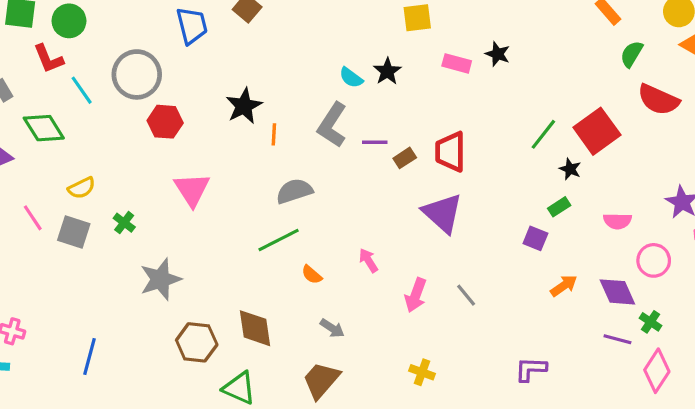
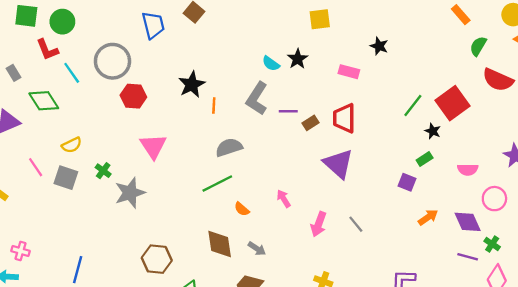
pink rectangle: (457, 63) -> (349, 72), moved
gray star: (160, 279) -> (130, 193), moved
brown diamond: (255, 328) -> (220, 244), moved

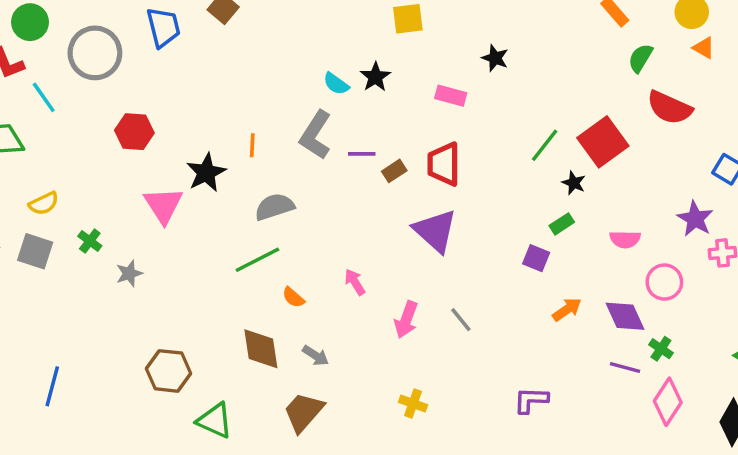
gray circle: (112, 61) -> (95, 53), moved
black star: (192, 84) -> (206, 173), moved
gray star: (130, 193) -> (129, 273), size x0.6

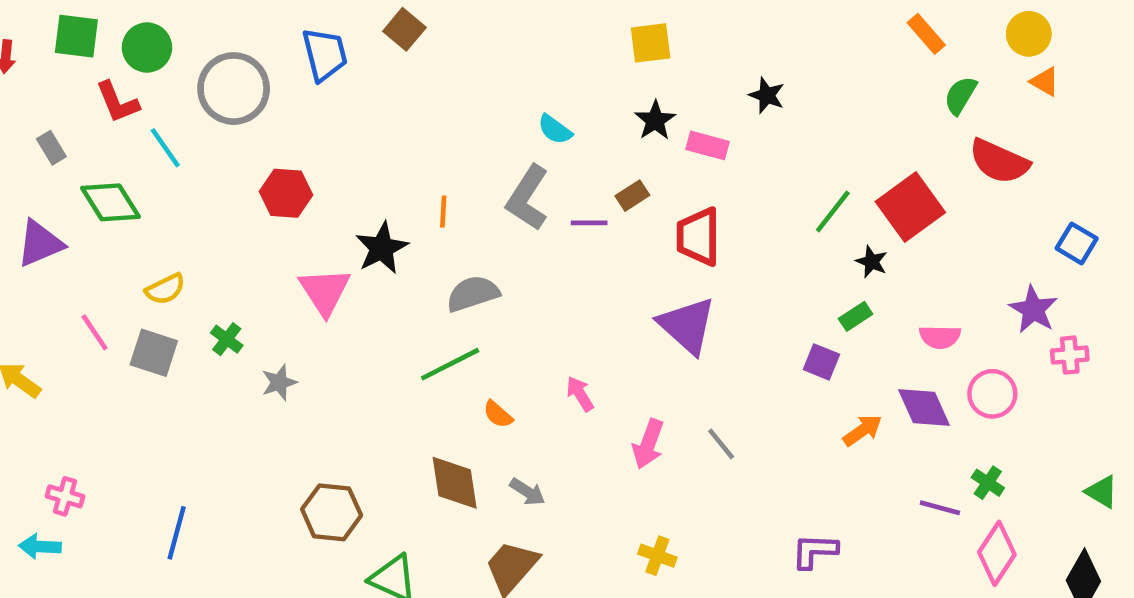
black star: (375, 77) -> (655, 120), moved
brown rectangle: (394, 171) -> (632, 196), moved
purple diamond: (625, 316) -> (924, 408), moved

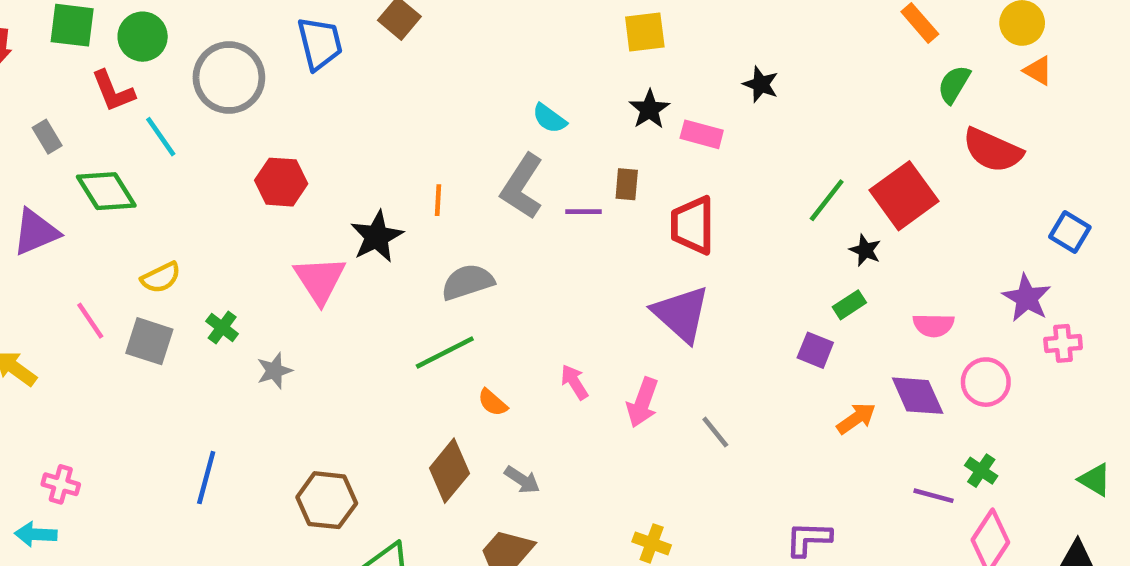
brown rectangle: (632, 196) -> (627, 184), turned -52
pink arrow: (648, 444) -> (643, 403), moved
brown diamond: (455, 483) -> (449, 471), turned 48
blue line: (177, 533) -> (206, 478), moved

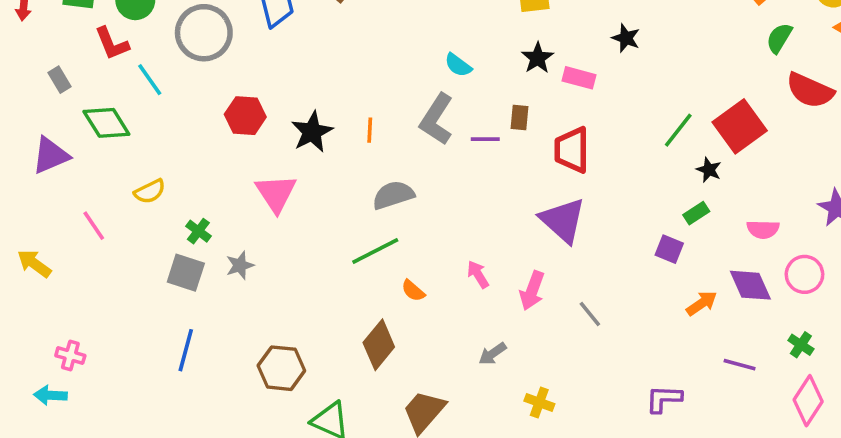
black star: (377, 237) -> (312, 132), moved
gray square: (149, 341) -> (186, 273), moved
gray arrow: (522, 480) -> (492, 354), moved, turned 112
purple line: (933, 496) -> (740, 365), moved

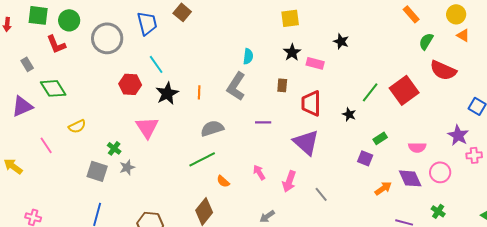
cyan semicircle: (458, 65) -> (248, 56), turned -119
cyan line: (150, 80) -> (156, 64), moved
purple line: (485, 139) -> (263, 122), moved
black star: (709, 170) -> (349, 114), moved
green cross: (198, 231) -> (114, 148), moved

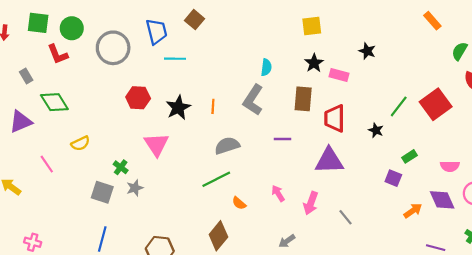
orange rectangle: (411, 14) -> (432, 21), moved
cyan line: (156, 64) -> (175, 59), moved, turned -54
brown rectangle: (282, 85) -> (303, 99), size x1.6
purple triangle: (306, 142) -> (329, 161), turned -44

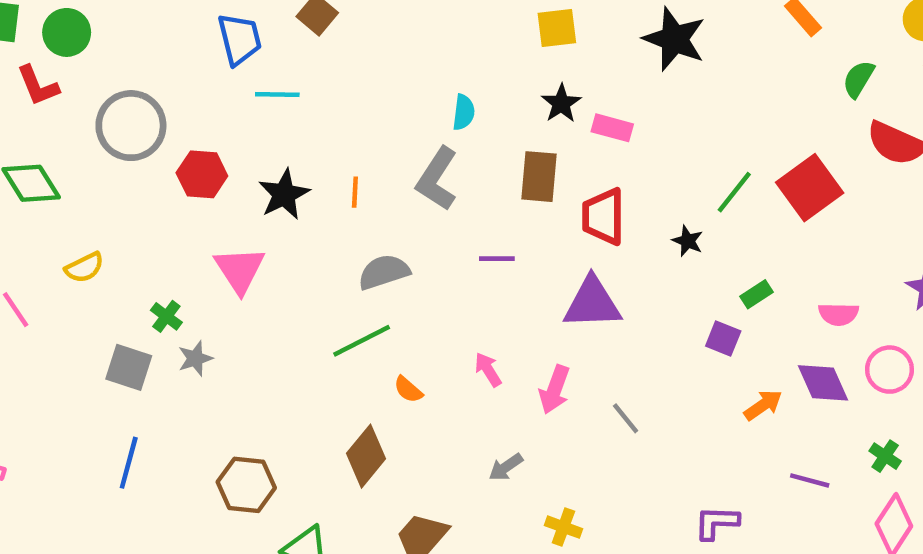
gray circle: (113, 48) -> (131, 126), moved
black star: (367, 51) -> (674, 39), moved, size x1.8

